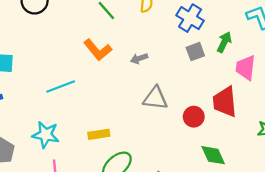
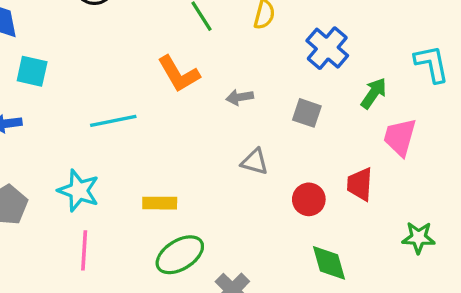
gray square: (195, 52) -> (307, 113), moved, turned 30
gray triangle: (155, 98) -> (255, 162), size x0.7
red trapezoid: (225, 102) -> (360, 184), size x0.7

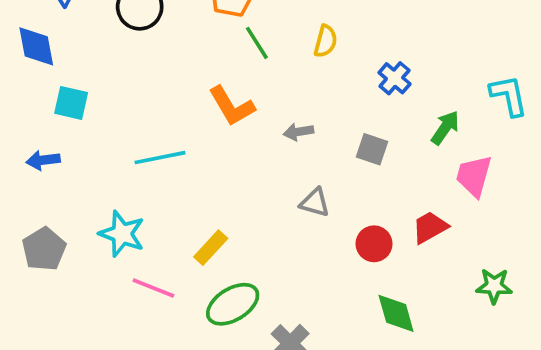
blue cross: (327, 48) -> (395, 78), size x0.7
red trapezoid: (360, 184) -> (430, 227), turned 57
yellow rectangle: (160, 203) -> (211, 248), turned -48
pink line: (84, 250) -> (153, 288), moved, turned -72

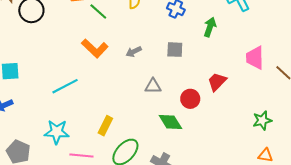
pink trapezoid: (474, 176) -> (255, 58), moved
green star: (494, 286) -> (262, 120), moved
green diamond: (396, 313) -> (170, 122), moved

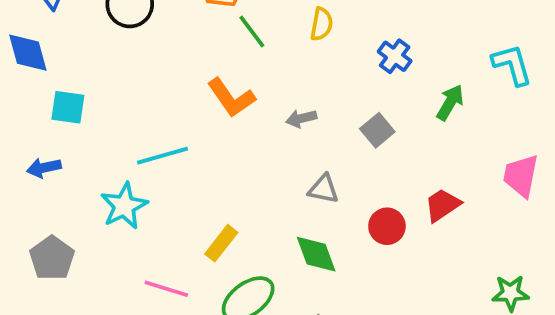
gray square: (175, 50) -> (377, 130), turned 36
green diamond: (170, 122) -> (316, 254), moved
cyan star: (57, 132) -> (124, 206), moved, turned 30

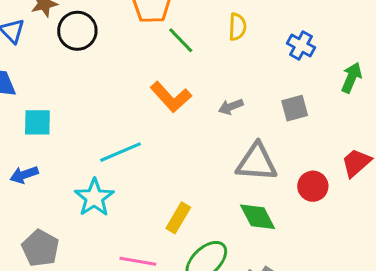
gray square: (377, 130) -> (295, 108), turned 32
gray triangle: (324, 189) -> (257, 162), size x1.6

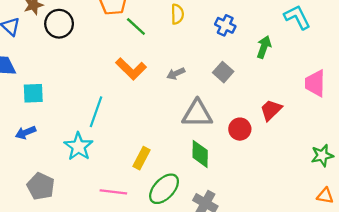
gray square: (295, 108) -> (223, 72), turned -30
cyan line: (121, 152) -> (96, 112), turned -44
green diamond: (258, 217) -> (200, 154), turned 32

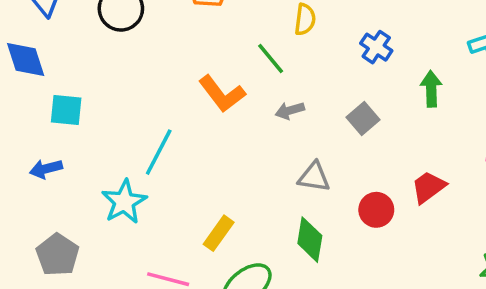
green line: (136, 26) -> (271, 58), moved
green arrow: (264, 47) -> (431, 89), turned -30
gray triangle: (197, 114) -> (314, 177), size x0.7

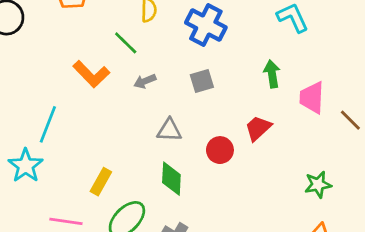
blue cross: (376, 47) -> (206, 25), size x1.6
green arrow: (431, 89) -> (272, 74), moved
gray square: (363, 118) -> (202, 81), turned 30

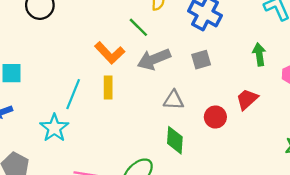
gray arrow: (145, 81) -> (154, 59), size x1.8
yellow rectangle: (101, 182) -> (108, 87), moved, turned -30

